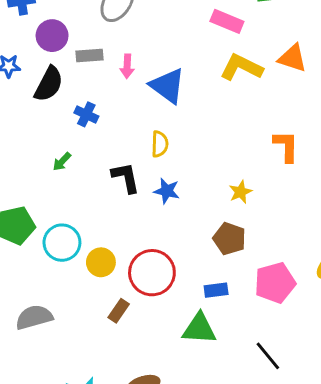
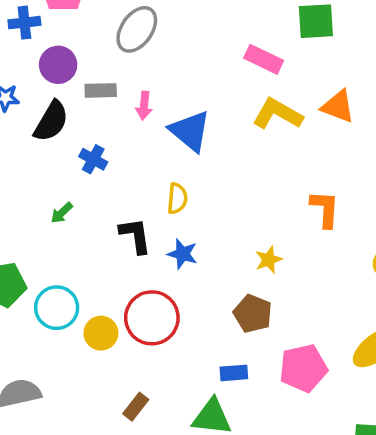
red circle: (152, 273) -> (152, 318), moved
brown rectangle: (119, 311) -> (136, 407), moved

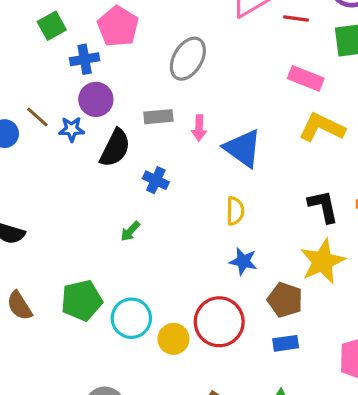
purple circle: (58, 65) -> (96, 99), moved
black L-shape: (135, 236) -> (323, 206), moved
yellow star: (269, 260) -> (322, 261), size x1.8
brown pentagon: (253, 314) -> (285, 300), moved
blue rectangle: (234, 373) -> (286, 343), moved

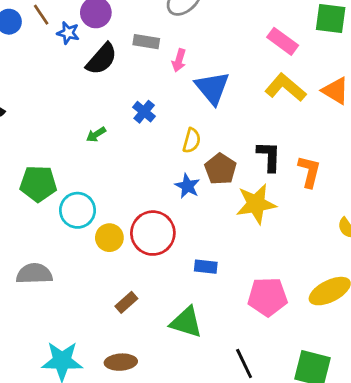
blue cross: (156, 180) -> (144, 112), moved
brown pentagon: (285, 300) -> (221, 169), moved

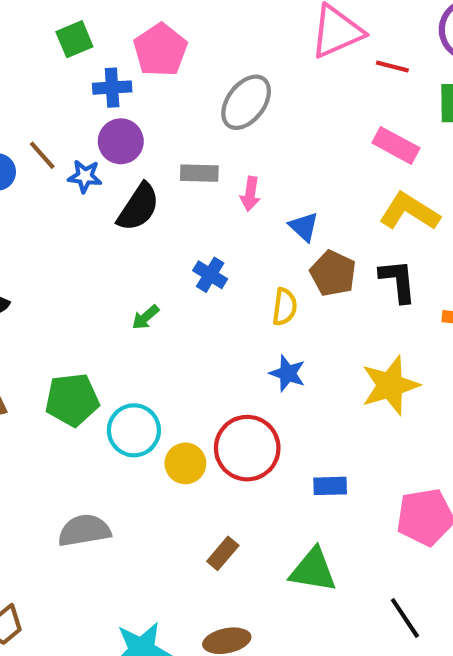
blue triangle: (212, 88) -> (304, 227), size x0.6
black L-shape: (269, 156) -> (398, 281), moved
brown pentagon: (221, 169) -> (333, 273), moved

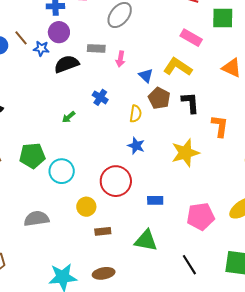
black semicircle: (138, 207) -> (67, 64), turned -145
yellow L-shape: (409, 212) -> (178, 67), moved
yellow circle: (185, 463) -> (86, 207), moved
brown rectangle: (223, 553) -> (103, 231), turned 42

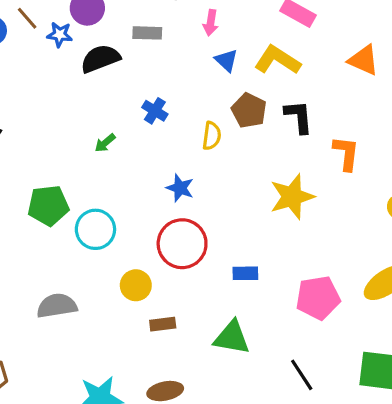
pink arrow: (120, 59) -> (211, 23), moved
blue triangle: (146, 75) -> (226, 60), moved
blue star: (136, 146) -> (180, 188), moved

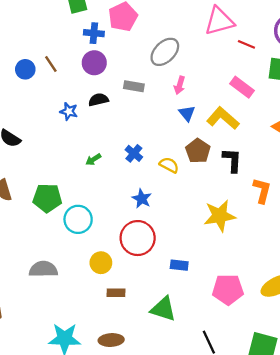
blue star: (60, 35) -> (69, 111), moved
black semicircle: (100, 59) -> (98, 100), size x0.7
blue cross: (155, 111) -> (134, 153), moved
yellow semicircle: (212, 136) -> (169, 165), turned -78

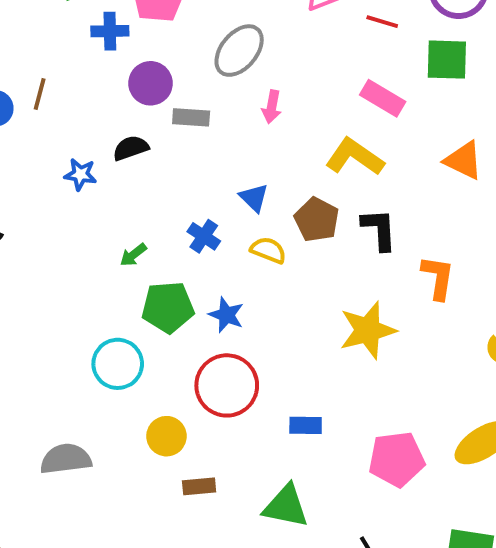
purple circle: (94, 63) -> (151, 83), moved
brown line: (51, 64) -> (40, 94), turned 54
blue triangle: (187, 113) -> (254, 198), moved
green pentagon: (47, 198) -> (168, 307), moved

